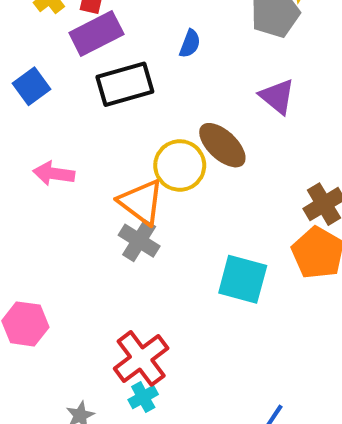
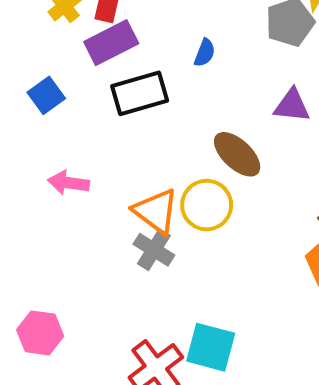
purple triangle: (277, 96) -> (292, 106), turned -33
yellow circle: (180, 165) -> (207, 205), moved
cyan square: (243, 279) -> (211, 347), moved

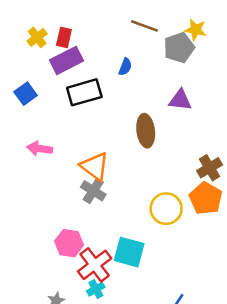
brown ellipse: (237, 154) -> (146, 131), turned 40
yellow circle: (207, 205) -> (166, 209), moved
pink hexagon: (40, 333) -> (69, 243), moved

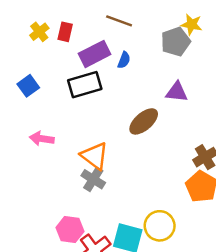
brown line: (144, 26) -> (119, 21), moved
purple rectangle: (66, 60) -> (95, 54), moved
brown ellipse: (146, 131) -> (144, 121), turned 56
yellow circle: (166, 209) -> (160, 226), moved

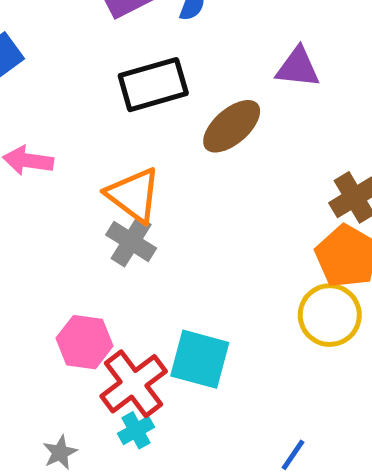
black rectangle: (85, 85) -> (153, 85), moved
yellow circle: (160, 226) -> (330, 315), moved

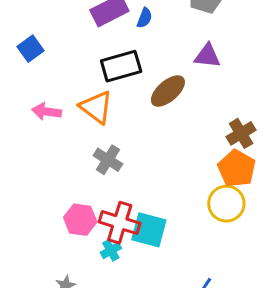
orange triangle: (134, 195) -> (96, 107), moved
red cross: (134, 384) -> (120, 223), moved, turned -36
cyan cross: (136, 430) -> (111, 250), moved

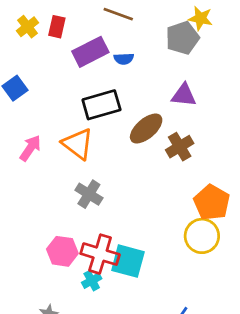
blue semicircle: (145, 18) -> (124, 59), turned 66
pink arrow: (47, 111) -> (30, 148), turned 116
brown cross: (241, 133) -> (180, 147), moved

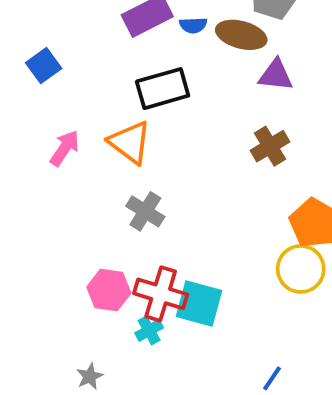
brown ellipse: (146, 129) -> (241, 35), moved, turned 56

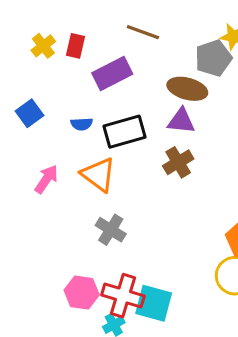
blue semicircle: (193, 25) -> (82, 124), moved
purple triangle: (276, 75) -> (181, 121), moved
brown cross: (270, 146) -> (178, 162), moved

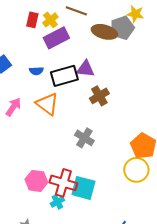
yellow cross: (43, 46) -> (50, 20), moved
brown ellipse: (187, 89) -> (104, 32), moved
purple triangle: (181, 121) -> (85, 69), moved
gray cross: (111, 230) -> (84, 138), moved

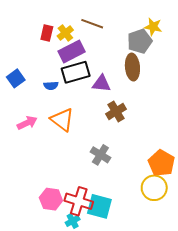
brown ellipse: (104, 32) -> (132, 67), moved, turned 70
black rectangle: (64, 76) -> (76, 72), moved
pink arrow: (13, 107) -> (27, 123), turned 30

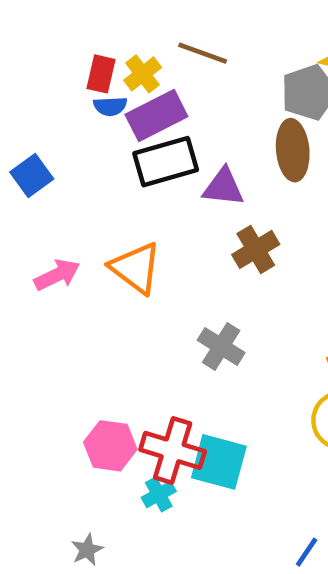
blue semicircle: (51, 86) -> (110, 106), moved

